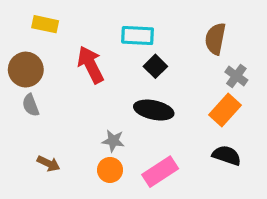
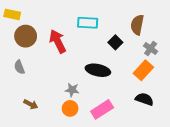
yellow rectangle: (45, 24) -> (12, 14), moved
black square: (155, 66) -> (115, 42), moved
brown circle: (26, 70) -> (26, 36), moved

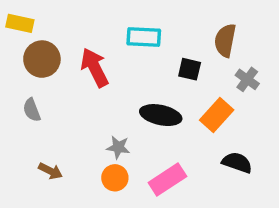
black square: (115, 42) -> (190, 69), turned -32
orange rectangle: (143, 70) -> (217, 115), moved

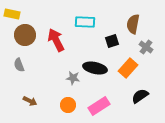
black square: (190, 69) -> (112, 41), turned -32
gray star: (118, 147) -> (73, 78), moved
black semicircle: (237, 163) -> (140, 96), turned -54

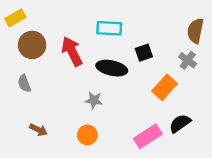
yellow rectangle: (12, 14) -> (15, 18), turned -42
brown semicircle: (133, 24) -> (195, 31), moved
black ellipse: (95, 68) -> (112, 68), moved
pink rectangle: (99, 106) -> (148, 136), moved

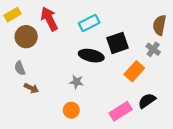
cyan rectangle: (109, 28) -> (89, 23), turned -30
red arrow: (72, 51) -> (49, 19), moved
black square: (144, 53) -> (117, 43), size x1.5
brown arrow: (38, 130) -> (31, 88), moved

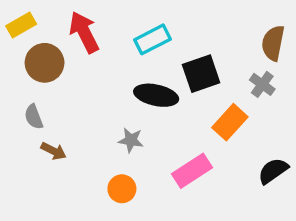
black semicircle: (147, 101) -> (273, 171), moved
pink rectangle: (121, 111) -> (192, 171), moved

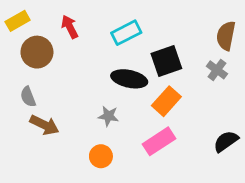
red arrow: (84, 32) -> (70, 27), size x0.7
orange rectangle: (230, 122) -> (166, 101), moved
brown arrow: (54, 151) -> (44, 125), size x1.4

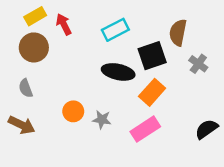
yellow rectangle: (18, 21) -> (35, 16), moved
brown semicircle: (226, 36) -> (178, 33), moved
gray star: (108, 116) -> (102, 120), moved
brown arrow: (44, 125) -> (22, 125), moved
orange circle: (101, 156) -> (73, 111), moved

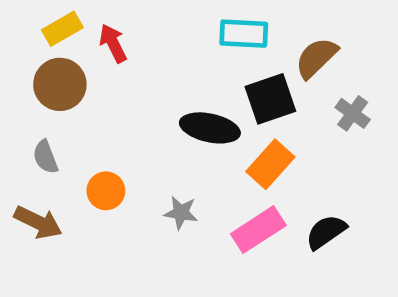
cyan rectangle: (115, 30) -> (244, 34), moved, turned 30
brown semicircle: (178, 33) -> (316, 58), turned 35
orange circle: (73, 111) -> (106, 191), moved
black semicircle: (206, 129) -> (326, 232), moved

